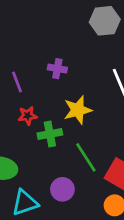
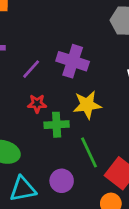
purple cross: (57, 69) -> (73, 61), size x1.6
purple line: (17, 82) -> (31, 69), turned 55

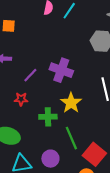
red star: (37, 104) -> (21, 99), moved
yellow star: (87, 105) -> (71, 103), turned -30

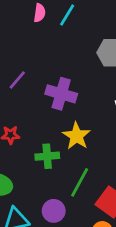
purple line: (30, 75) -> (17, 80), moved
green line: (71, 138) -> (80, 182), turned 55

